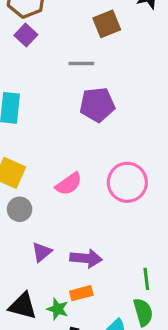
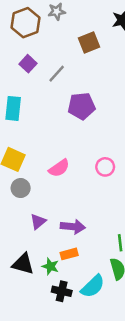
purple square: (26, 35) -> (28, 64), moved
gray line: (81, 63) -> (57, 74), moved, turned -48
pink circle: (127, 182) -> (105, 167), size x0.6

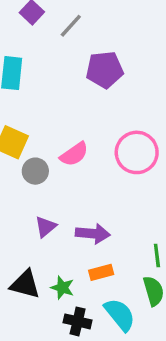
pink circle: (105, 167) -> (137, 152), size x1.6
gray circle: (21, 188) -> (35, 171), moved
orange rectangle: (69, 254) -> (101, 272), moved
cyan semicircle: (93, 286) -> (120, 315), turned -85

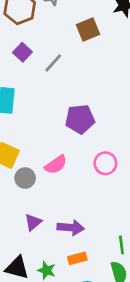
purple pentagon: (105, 70) -> (80, 119), moved
pink circle: (137, 152) -> (105, 163), size x0.7

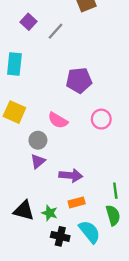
pink semicircle: (56, 165) -> (58, 120), turned 66
gray circle: (25, 178) -> (38, 140), moved
purple triangle: (33, 222) -> (38, 161), moved

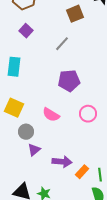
gray line: (56, 31) -> (62, 44), moved
gray circle: (38, 140) -> (26, 132), moved
orange rectangle: (77, 202) -> (82, 172), moved, turned -32

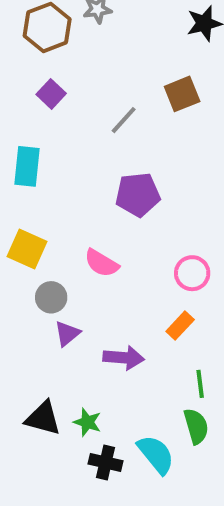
brown square: (75, 14) -> (182, 94), moved
pink circle: (88, 114) -> (192, 273), moved
orange rectangle: (82, 172) -> (180, 326), moved

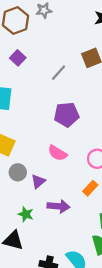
pink semicircle: (101, 263) -> (57, 153), moved
purple triangle: (67, 334) -> (38, 181), moved
green star: (87, 422) -> (26, 214), moved

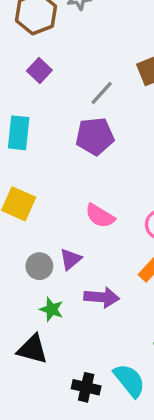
purple pentagon: (66, 115) -> (95, 136), moved
gray circle: (18, 172) -> (39, 266), moved

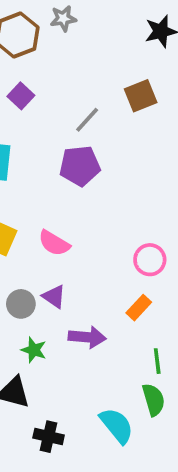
pink semicircle: (100, 216) -> (54, 243), moved
purple triangle: (71, 259) -> (54, 297), turned -45
black cross: (86, 387) -> (49, 437), moved

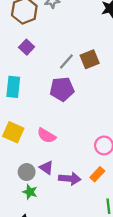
brown square: (141, 96) -> (90, 59), moved
purple arrow: (87, 337) -> (70, 179), moved
green star: (34, 350) -> (30, 192), moved

